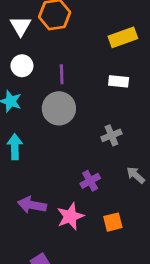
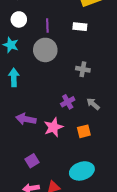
white rectangle: (119, 81) -> (80, 27), moved
gray cross: (111, 135) -> (83, 69), turned 32
gray arrow: (136, 175) -> (93, 104), moved

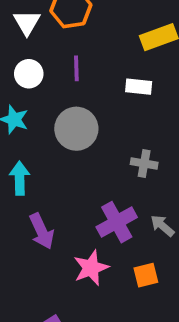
purple line: (47, 26) -> (76, 68), moved
purple cross: (68, 102) -> (117, 222), size x1.5
purple arrow: (26, 119) -> (42, 231), moved, turned -126

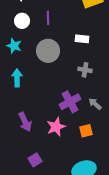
white rectangle: (139, 87) -> (82, 39), moved
purple arrow: (42, 231) -> (25, 122), moved

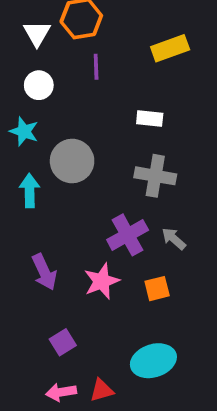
purple line: (48, 18) -> (96, 67), moved
gray circle: (48, 51) -> (72, 161), moved
gray cross: (85, 70) -> (155, 176), size x1.5

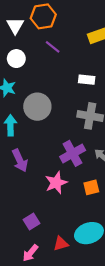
purple line: (96, 67) -> (53, 47), turned -49
purple arrow: (44, 272) -> (20, 160), moved
red triangle: (102, 390) -> (61, 244), moved
pink arrow: (61, 392) -> (30, 253), turned -42

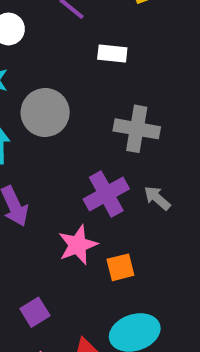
white rectangle: (87, 80) -> (112, 53), moved
orange square: (91, 187) -> (120, 267), moved

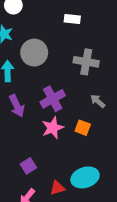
purple cross: (106, 194) -> (53, 99), moved
orange square: (120, 267) -> (83, 128), moved, turned 35

